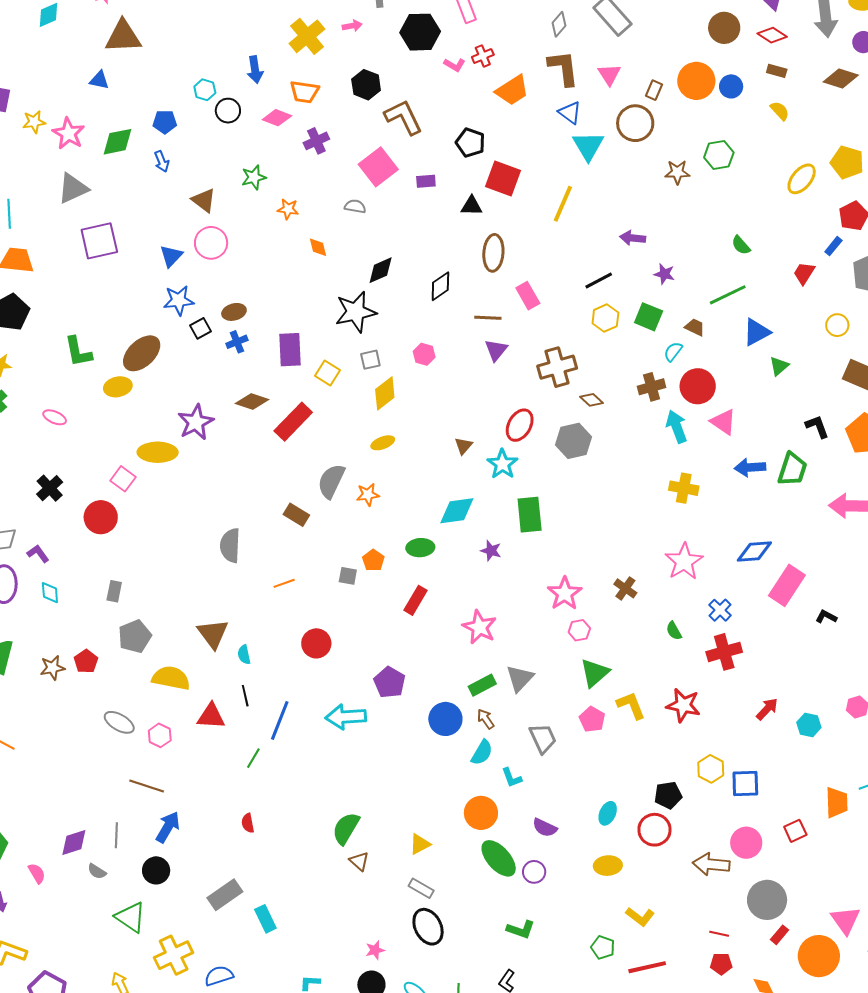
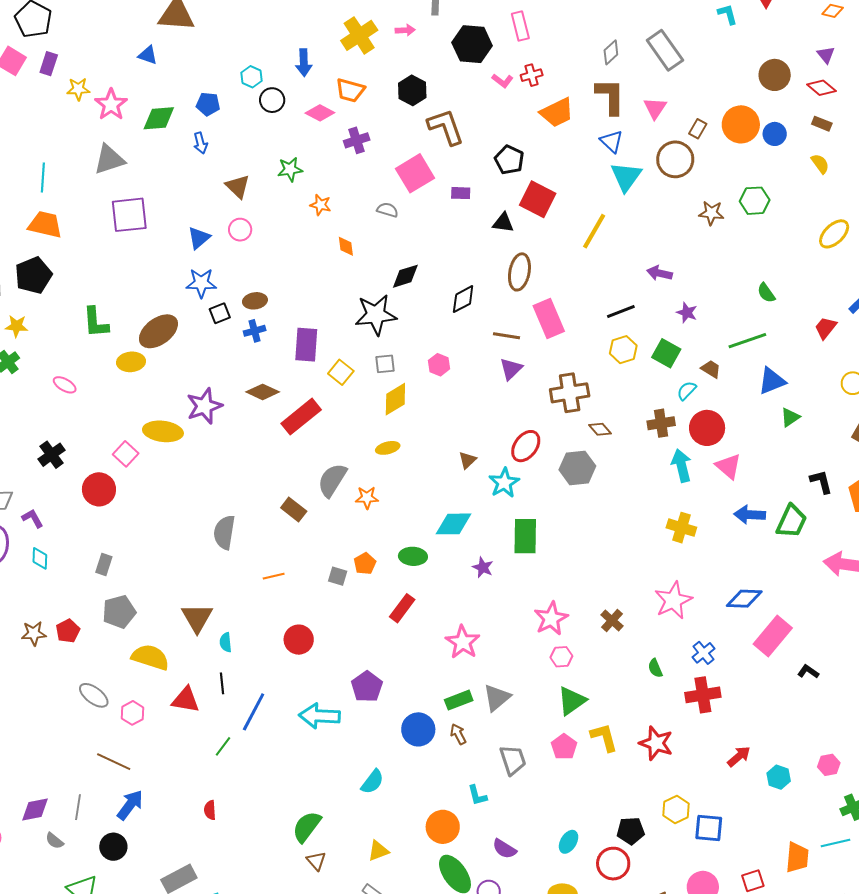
pink circle: (211, 243) -> (240, 230), size x0.7
pink rectangle: (528, 296) -> (549, 318), size x1.4
cyan semicircle: (482, 752) -> (372, 782), moved

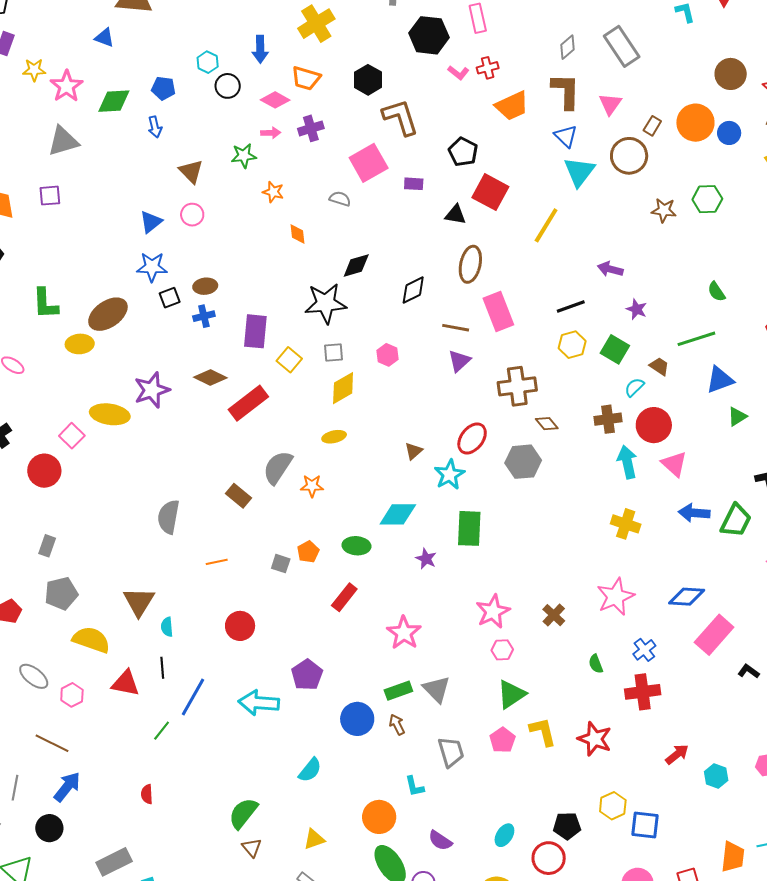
pink arrow: (405, 30) -> (271, 133), moved
purple square: (129, 215) -> (50, 196), moved, size x0.6
gray triangle: (497, 698) -> (437, 689), turned -36

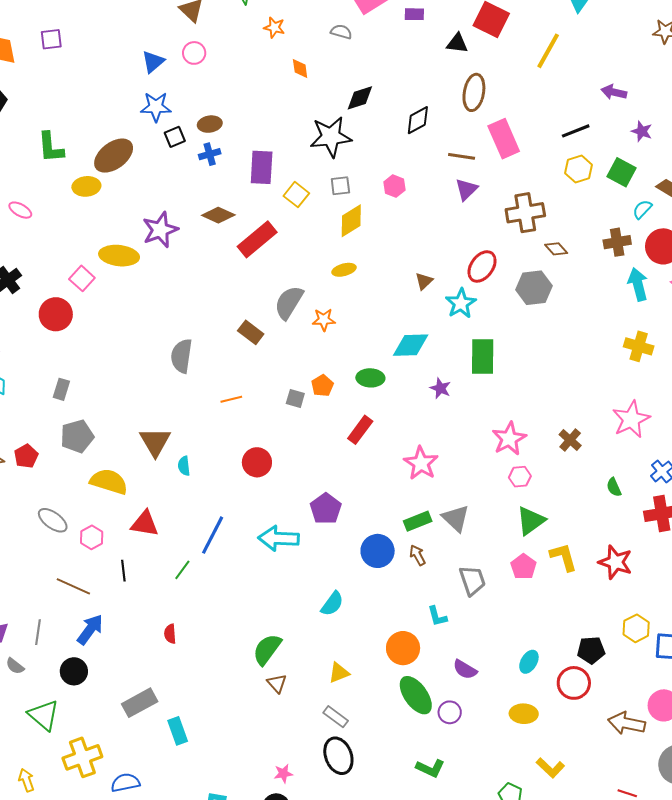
black line: (162, 668) -> (123, 571), moved

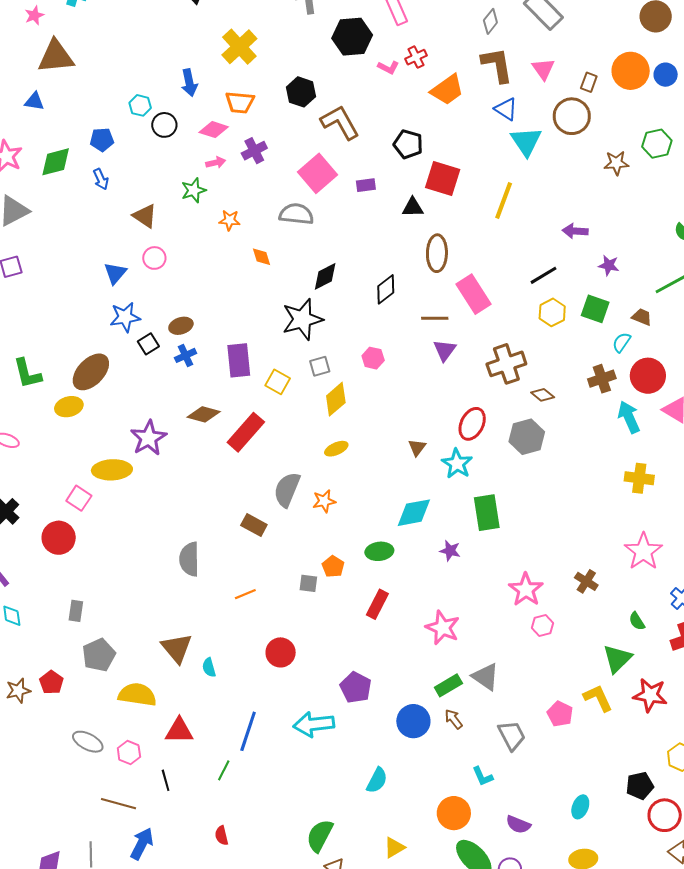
gray semicircle: (341, 32) -> (296, 214), size x1.6
green triangle: (531, 521) -> (617, 659), moved
red circle: (574, 683) -> (665, 815), moved

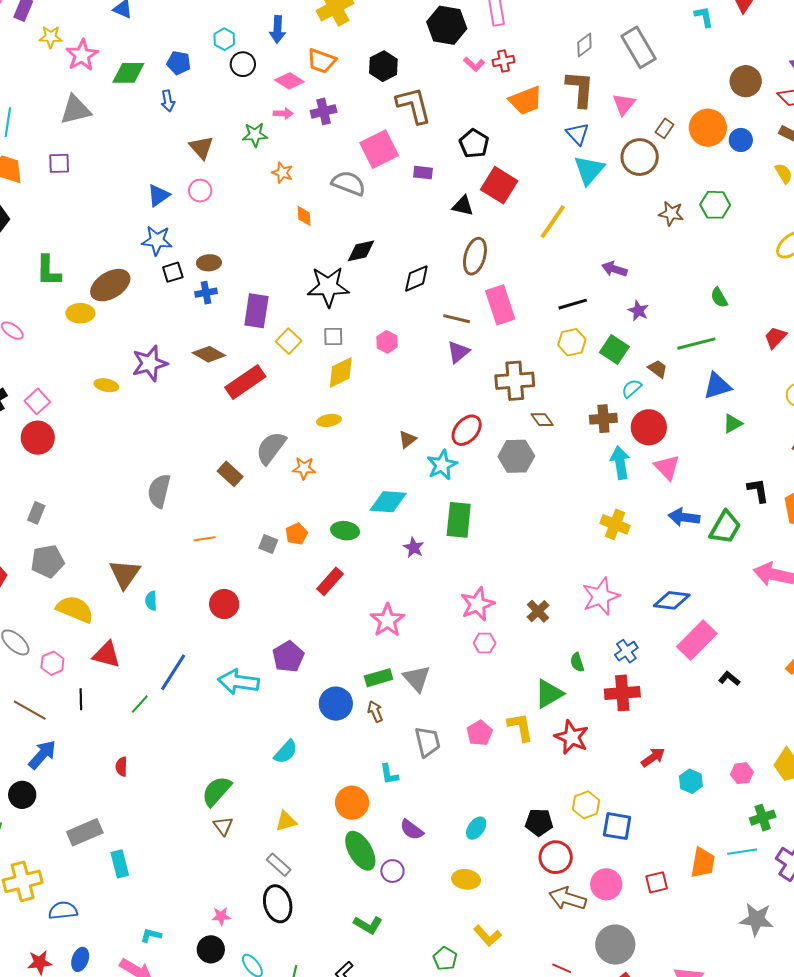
yellow ellipse: (112, 470) -> (106, 385), size x0.6
pink square: (79, 498) -> (37, 401), moved

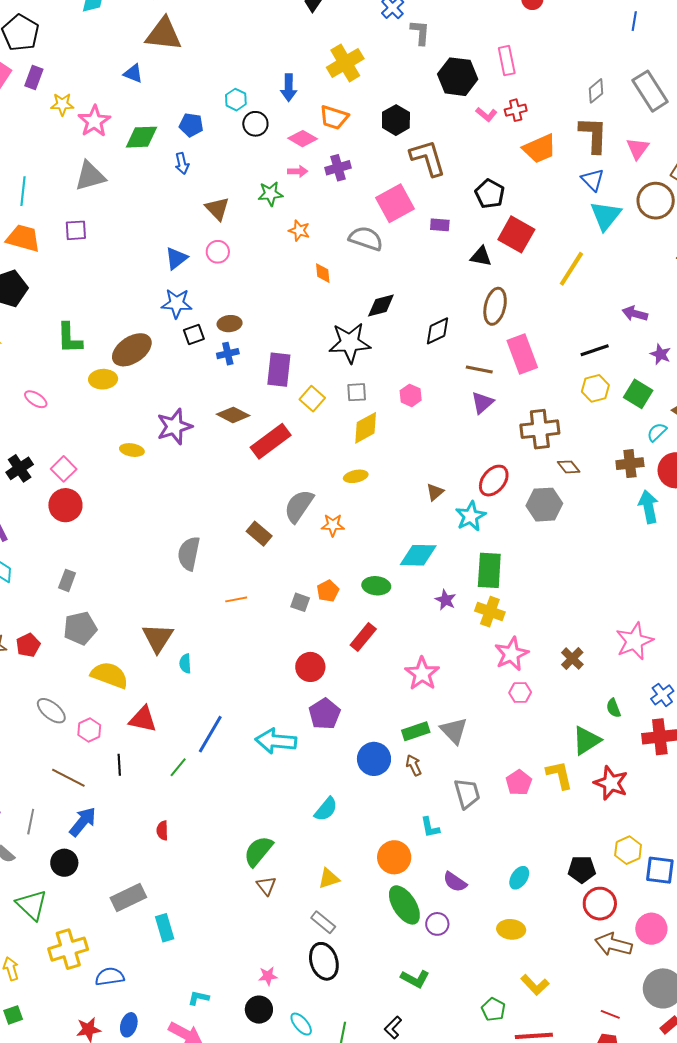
yellow cross: (615, 524) -> (490, 612), moved
red circle: (224, 604) -> (310, 667), moved

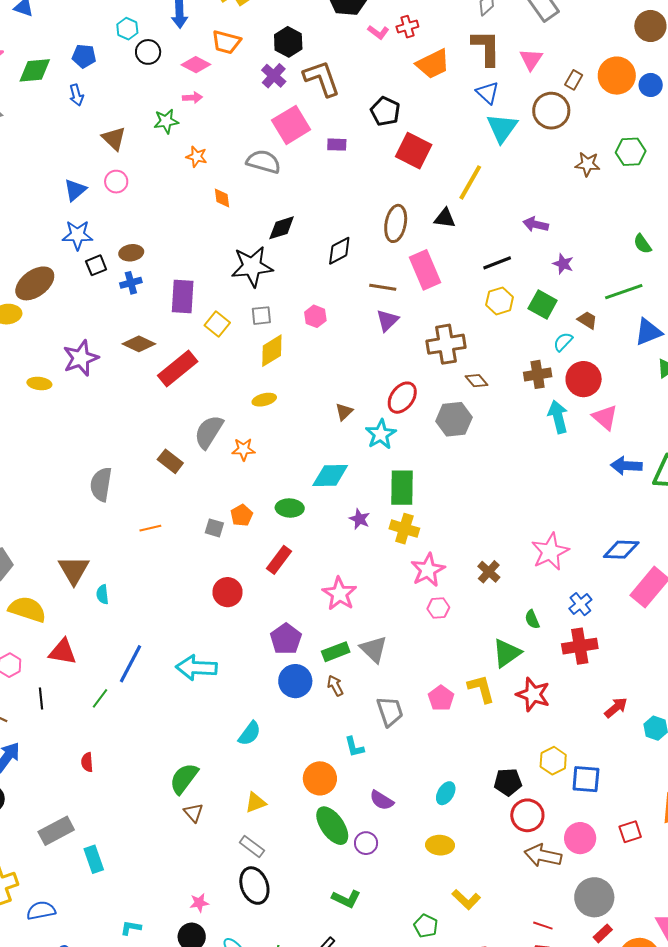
purple cross: (338, 168) -> (274, 76), moved, turned -30
black triangle: (481, 256) -> (445, 218), moved
purple pentagon: (325, 714) -> (286, 639), moved

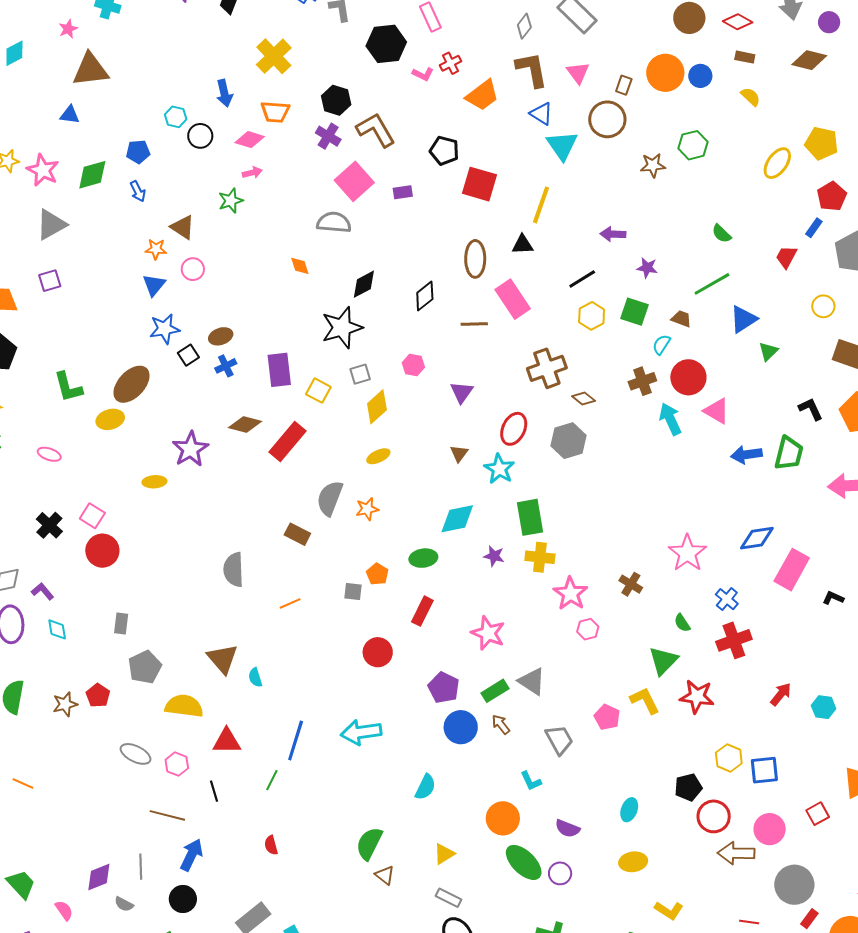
orange star: (197, 157) -> (156, 249), moved
purple triangle: (387, 320) -> (462, 392), moved

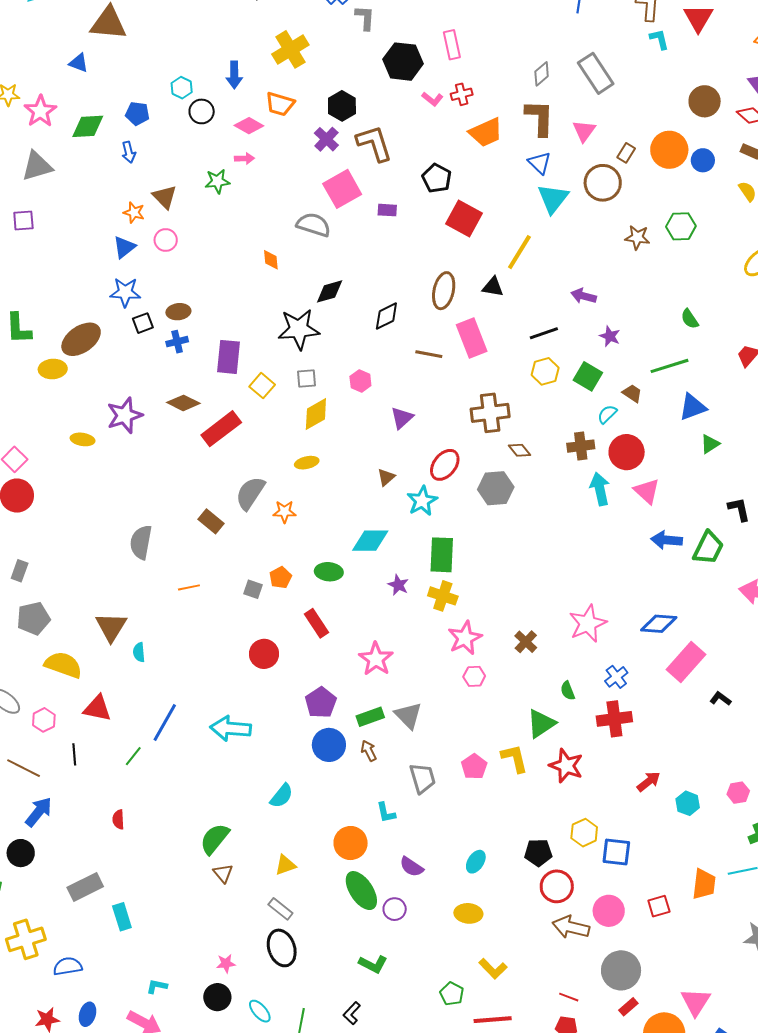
red rectangle: (422, 611) -> (316, 623), turned -72

